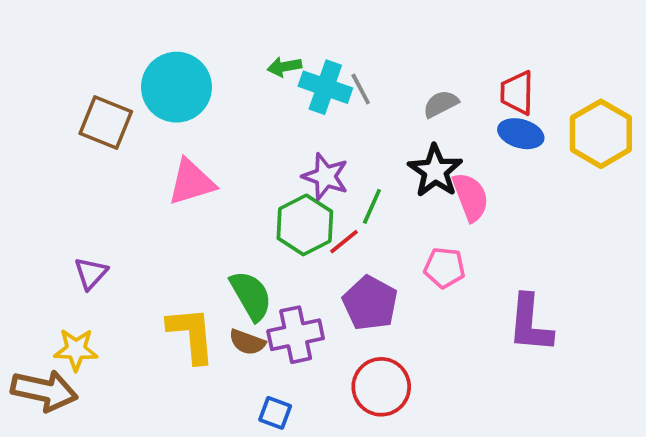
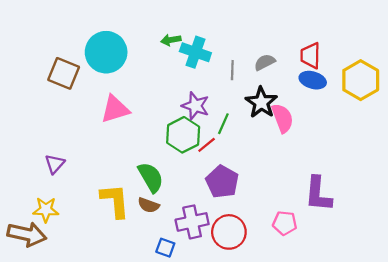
gray line: (361, 89) -> (232, 70), moved, turned 30
pink pentagon: (444, 268) -> (285, 223), moved
purple cross: (296, 335) -> (192, 222), moved

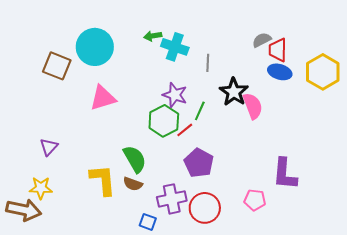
gray semicircle: (265, 62) -> (262, 40), moved

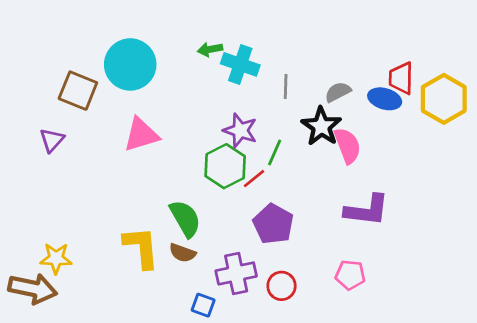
gray semicircle: (262, 40) -> (338, 92), moved
red trapezoid: (278, 50) -> (401, 78), moved
purple triangle: (49, 147) -> (52, 140), moved
purple L-shape: (285, 174) -> (367, 210), moved, turned -88
red circle: (205, 208) -> (282, 286), size x0.7

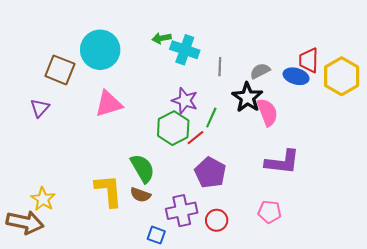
yellow star: (56, 258) -> (43, 199), turned 30

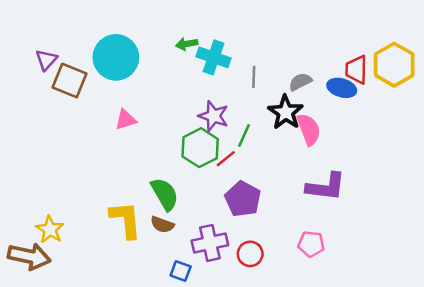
yellow hexagon: (342, 76) -> (394, 65), moved
pink triangle: (109, 104) -> (126, 120), size x0.7
purple triangle: (40, 108) -> (46, 60), moved

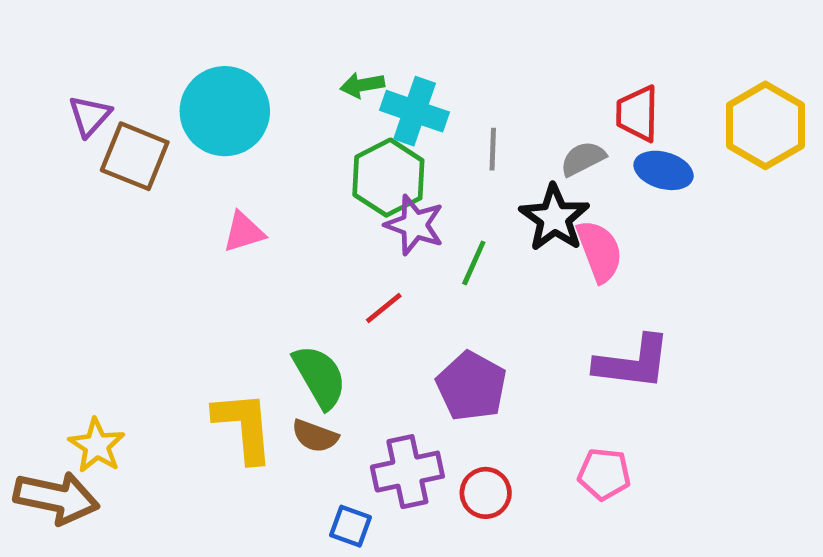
red trapezoid: (356, 70) -> (637, 114), moved
green hexagon: (200, 148) -> (388, 178), moved
red line: (226, 159) -> (384, 308), moved

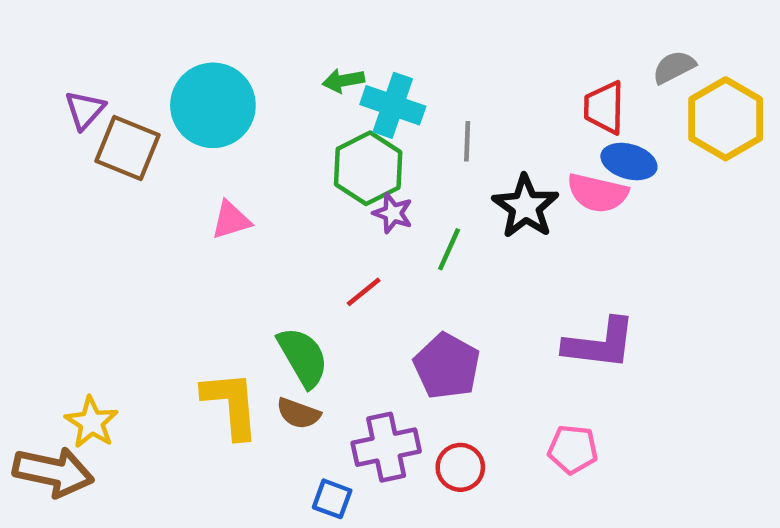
gray semicircle: (583, 159) -> (674, 67), moved
purple star: (415, 225) -> (393, 213), size x0.7
pink semicircle: (599, 251) -> (597, 193), moved, turned 124

